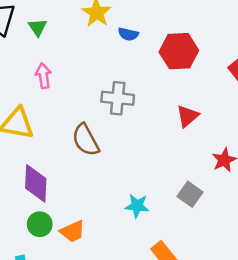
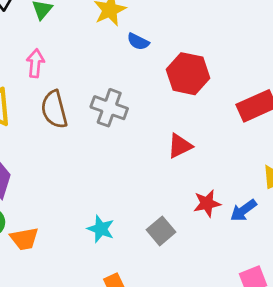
brown semicircle: (86, 140) -> (54, 109), moved

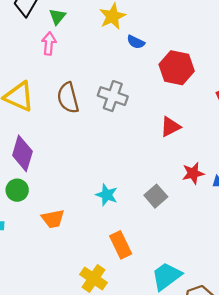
pink arrow: (35, 63) -> (49, 43), moved
orange trapezoid: (24, 239) -> (53, 219), moved

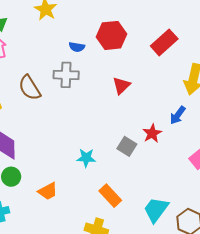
blue semicircle: (136, 42) -> (77, 47), moved
red star: (193, 173) -> (152, 133), moved

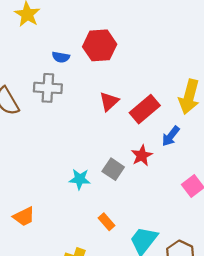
red rectangle: (164, 42) -> (145, 109), moved
cyan star: (86, 158) -> (80, 179), moved
orange rectangle: (110, 196) -> (106, 222), moved, size x0.7

